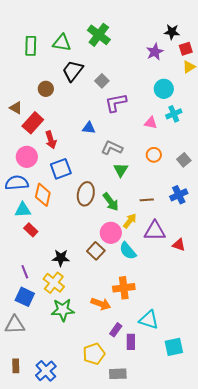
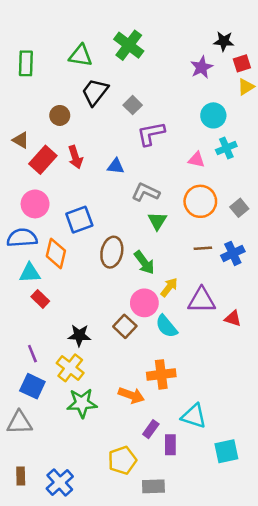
green rectangle: (31, 46) -> (26, 63), moved
red arrow: (51, 140) -> (75, 157), moved
orange circle: (154, 155) -> (200, 201), size x1.6
brown line: (147, 200) -> (203, 248), moved

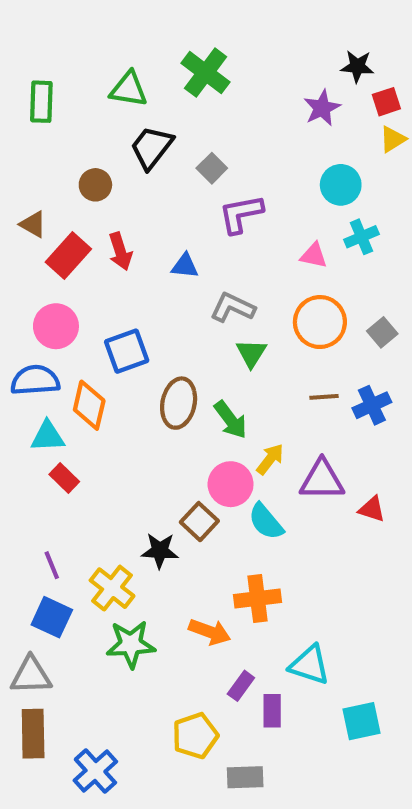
black star: (79, 335) -> (160, 551), moved
brown rectangle: (21, 476) -> (33, 734), moved, size x1.6

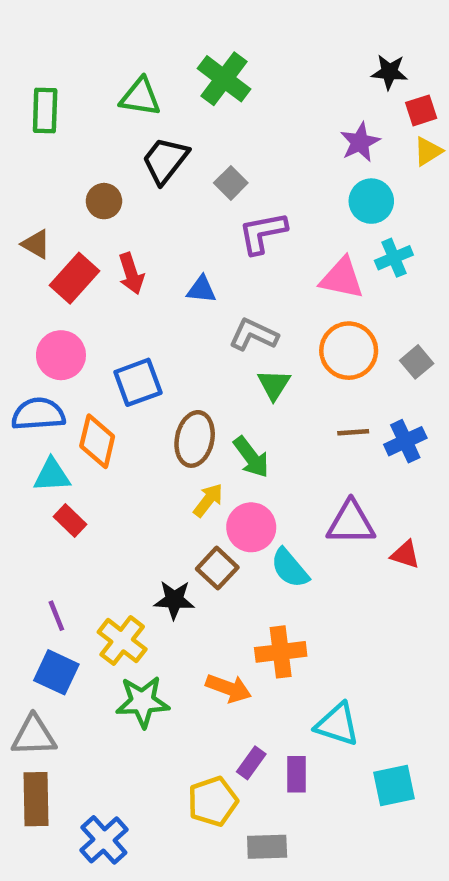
purple star: (322, 108) -> (360, 142), moved
pink triangle: (314, 256) -> (342, 278), size x1.5
yellow arrow: (270, 459) -> (208, 500), moved
purple rectangle: (241, 686) -> (251, 763), moved

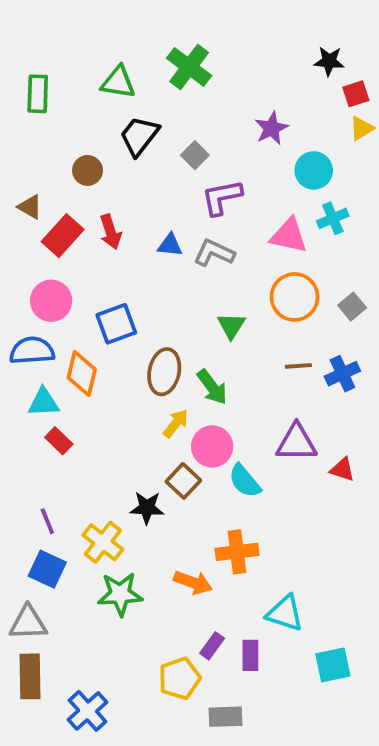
purple star: (360, 142) -> (272, 128), moved
gray L-shape: (253, 335) -> (214, 253), moved

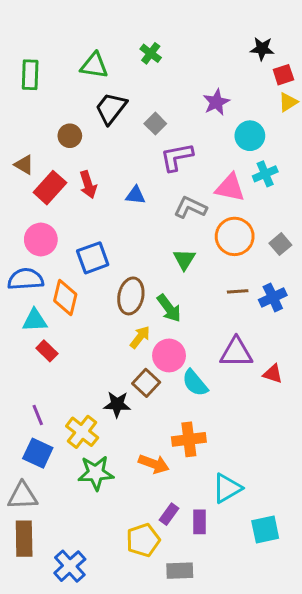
green cross: (189, 67) -> (151, 53), size x0.6
gray L-shape: (214, 253) -> (190, 207), moved
cyan triangle: (285, 613) -> (227, 488), turned -48

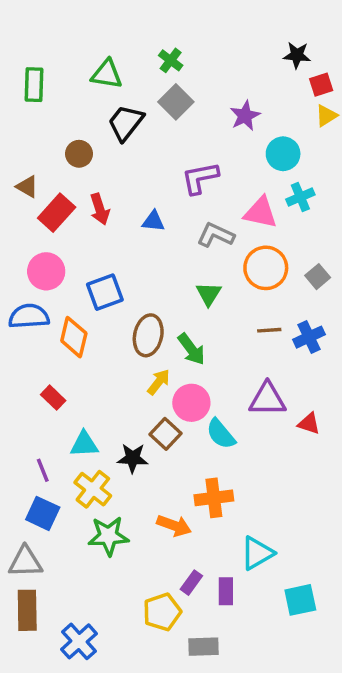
gray square: (155, 124) -> (176, 102), moved, size x1.4
cyan triangle: (35, 320) -> (84, 444), moved

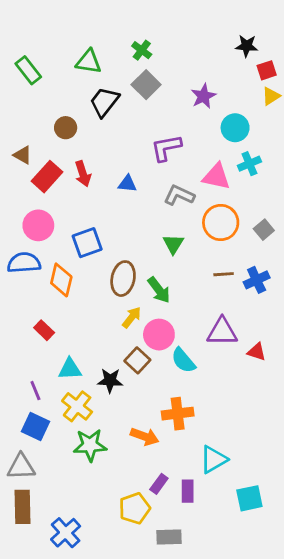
green rectangle: (34, 85) -> (28, 70), turned -40

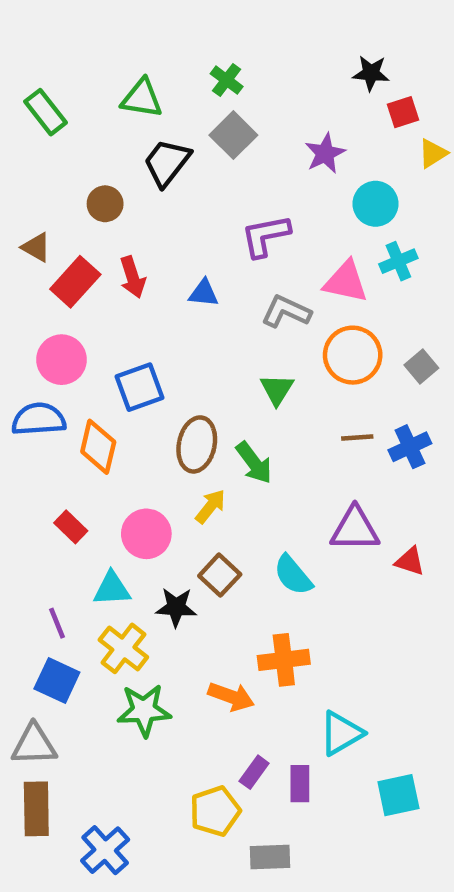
black star: (247, 46) -> (371, 73), moved
red square: (267, 70) -> (403, 112), moved
pink circle: (159, 335) -> (146, 534), moved

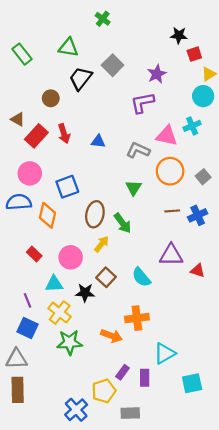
green cross: (227, 80) -> (103, 19), moved
cyan circle: (376, 204) -> (203, 96), moved
purple L-shape: (266, 236) -> (142, 103), moved
blue cross: (105, 850) -> (76, 410), moved

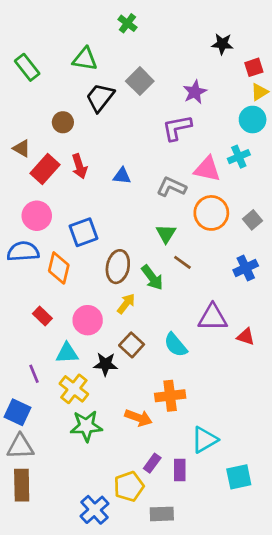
red square: (194, 54) -> (254, 67), moved
brown line: (172, 211) -> (182, 262), moved, turned 40
blue square: (28, 328) -> (18, 412), moved

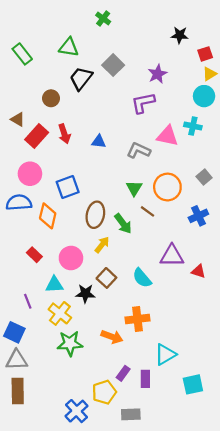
cyan cross: (239, 157) -> (193, 126), turned 35
orange circle: (211, 213) -> (167, 187), moved

